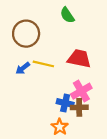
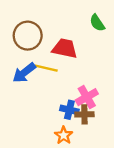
green semicircle: (67, 15) -> (97, 23), moved
red trapezoid: (79, 59) -> (65, 48), moved
blue arrow: (23, 68) -> (24, 73), size x1.5

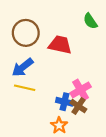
yellow line: (46, 68) -> (25, 88), moved
brown cross: (84, 114) -> (78, 106), turned 35

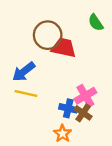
brown circle: (26, 33) -> (48, 35), moved

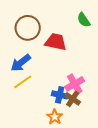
brown circle: (48, 35) -> (28, 28), moved
yellow line: (26, 93) -> (23, 82), turned -48

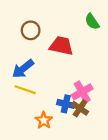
brown circle: (28, 28) -> (31, 30), size x0.7
yellow line: (23, 82) -> (25, 90), turned 54
orange star: (55, 117) -> (44, 120), moved

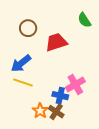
red trapezoid: (61, 46) -> (56, 42), turned -30
brown cross: (80, 108) -> (56, 112), moved

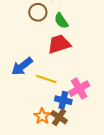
green semicircle: (84, 20) -> (61, 21), moved
brown circle: (28, 28) -> (38, 12), moved
yellow line: (23, 82) -> (46, 79), moved

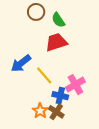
yellow line: (46, 79) -> (44, 75), turned 30

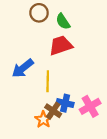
yellow line: (44, 75) -> (48, 81), turned 42
pink cross: (75, 85) -> (90, 106), moved
brown cross: (56, 112) -> (53, 111), moved

